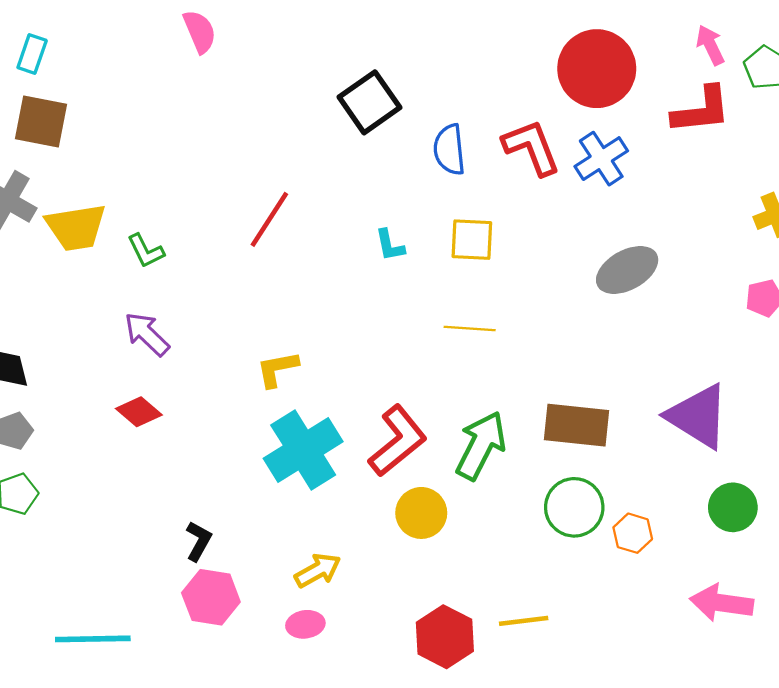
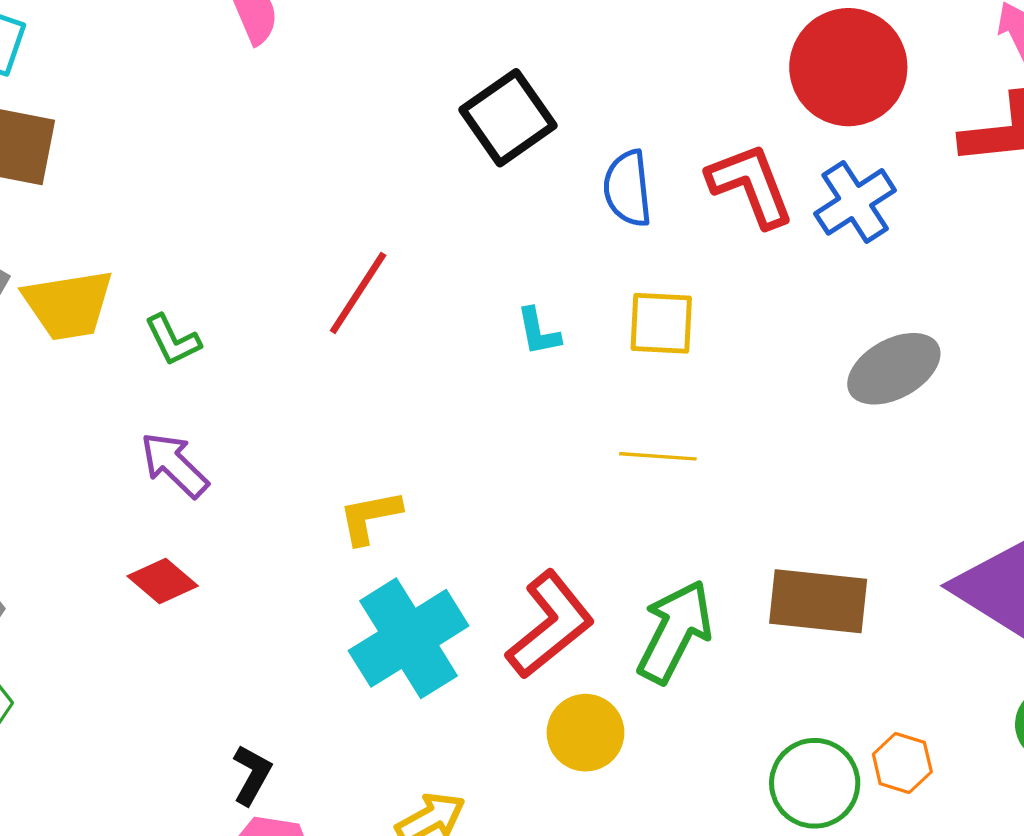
green circle: (574, 507) -> (815, 783), moved

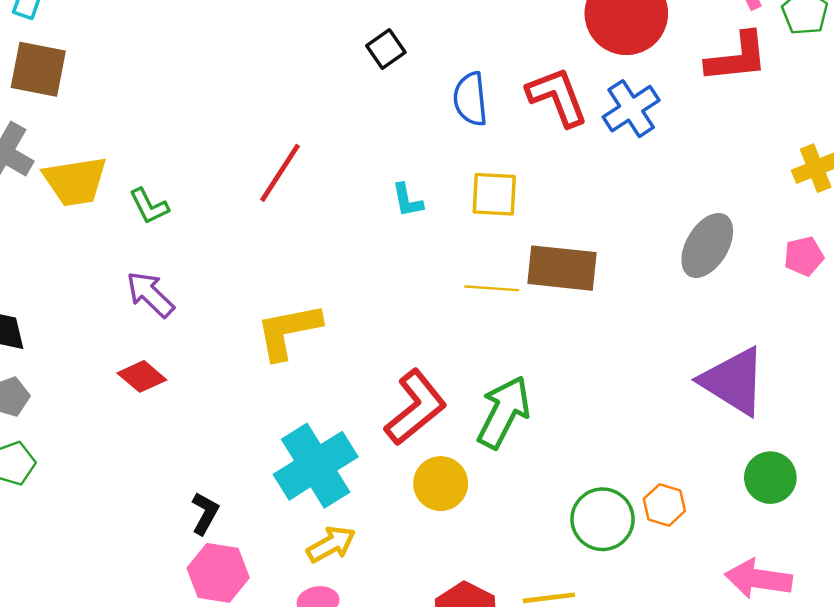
black square: (508, 118) -> (386, 49), size x0.6
gray ellipse: (894, 369) -> (707, 245), moved, turned -30
yellow L-shape: (370, 517) -> (288, 331), size x1.5
brown rectangle: (818, 601) -> (562, 268), moved
cyan cross: (409, 638) -> (316, 466), moved

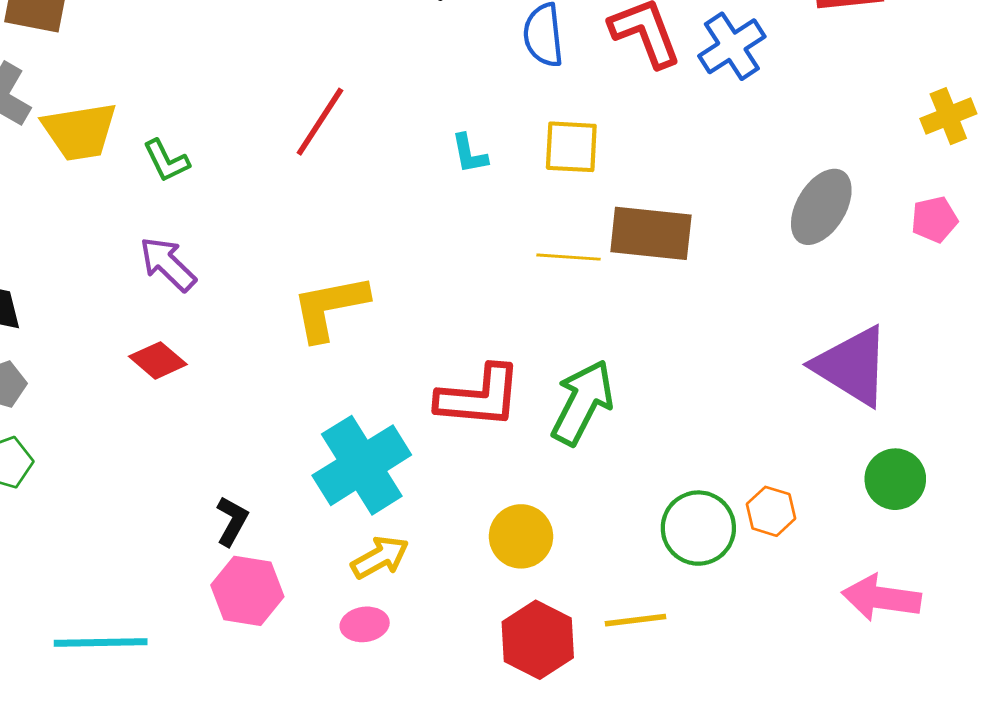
red L-shape: (416, 407) -> (479, 397), turned 44
yellow circle: (441, 484) -> (521, 536), moved

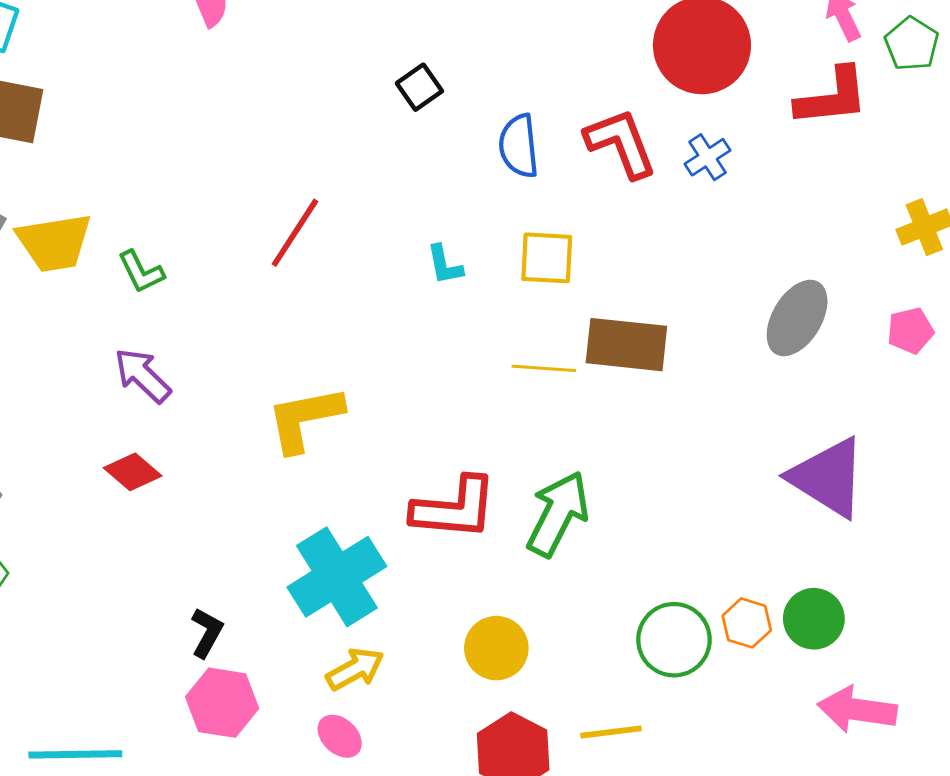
blue cross: (732, 46) -> (708, 157), size x0.7
green circle: (895, 479) -> (814, 619), moved
pink ellipse: (365, 624) -> (340, 736), turned 51

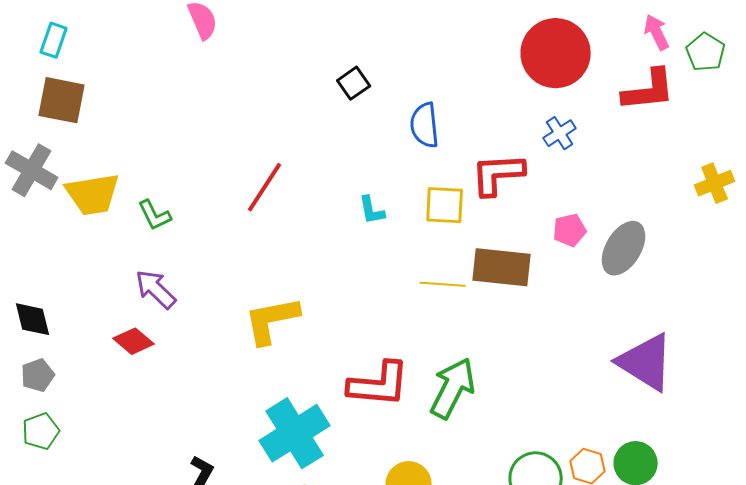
red L-shape: (621, 143) -> (498, 174), moved, turned -72
pink pentagon: (910, 331) -> (570, 230), moved
red diamond: (133, 472) -> (134, 341), moved

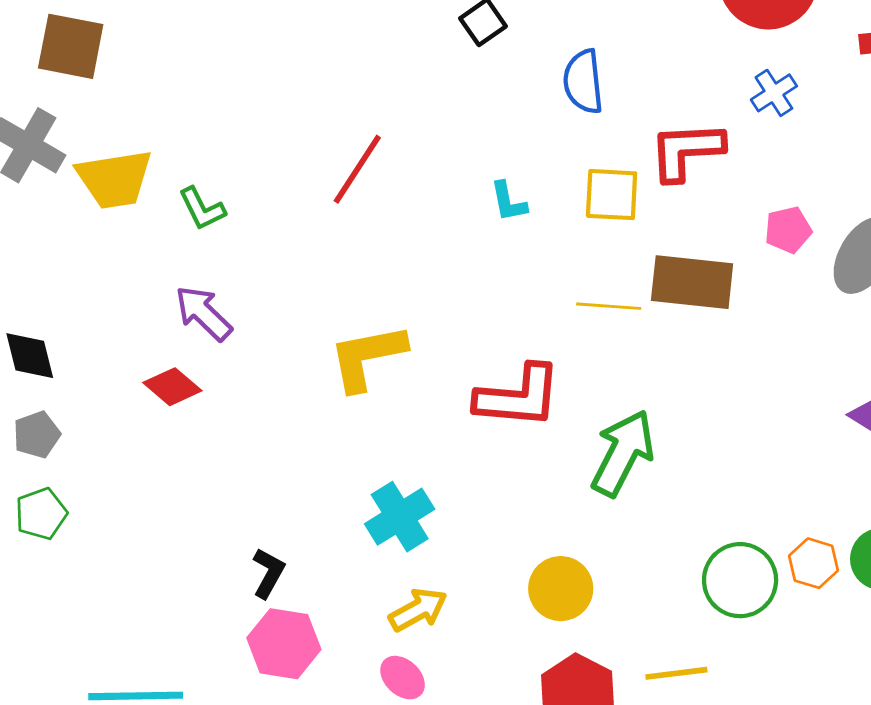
red L-shape: (379, 384) -> (518, 397), moved
cyan cross: (295, 433) -> (400, 517), size x0.7

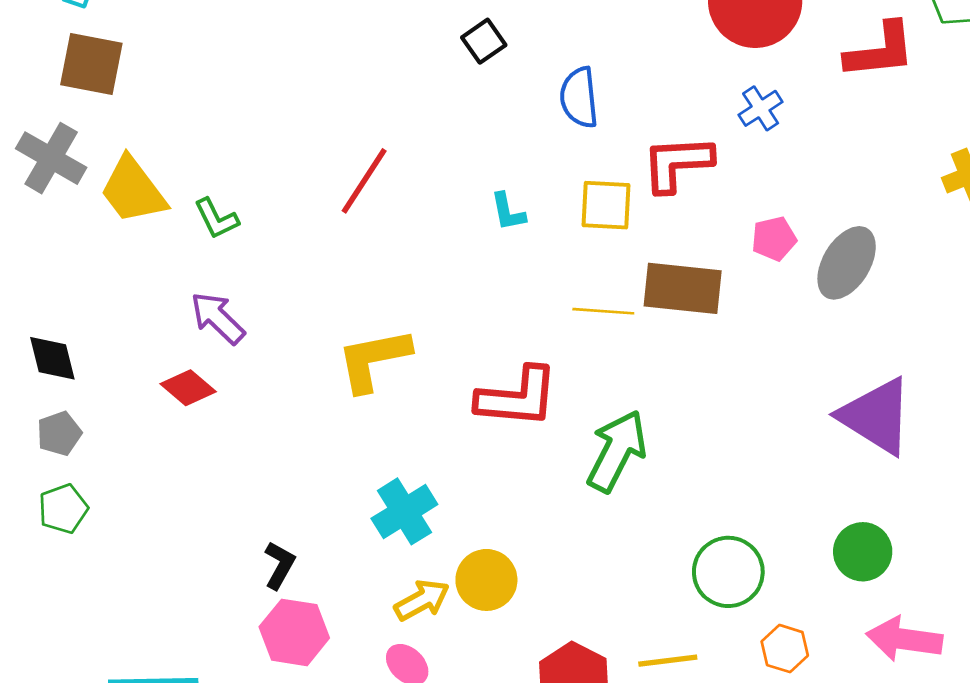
yellow trapezoid: (114, 179) -> (133, 190), turned 62
orange hexagon: (813, 563) -> (785, 649), moved
yellow circle: (561, 589) -> (486, 580), moved

